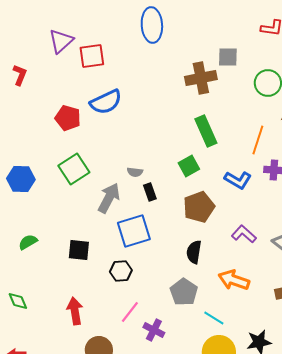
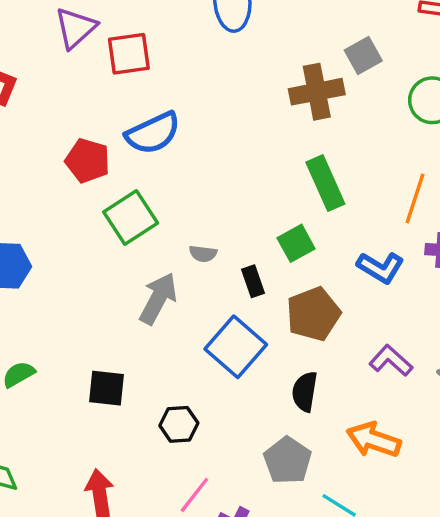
gray square: (228, 57) -> (363, 55), turned -30
green square: (74, 169) -> (131, 217), moved
black rectangle: (150, 192) -> (253, 281), moved
blue square: (134, 231) -> (236, 347), moved, turned -32

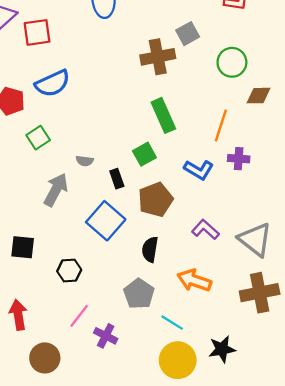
green square: (131, 217) -> (38, 138), size x0.7

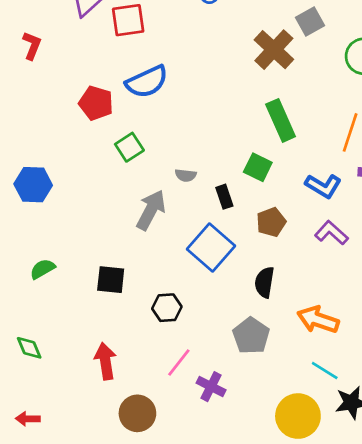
brown cross: (158, 57) -> (274, 50), turned -36
green square: (144, 154) -> (258, 167), turned -35
brown pentagon: (156, 200) -> (271, 222), size x0.7
purple L-shape: (205, 230) -> (331, 233), moved
cyan line: (172, 323) -> (325, 371), moved

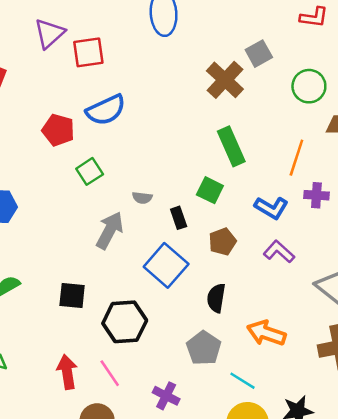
black hexagon: (167, 308) -> (125, 322), size x1.6
pink line: (179, 363) -> (110, 373), moved, turned -72
cyan line: (325, 371) -> (243, 381), moved

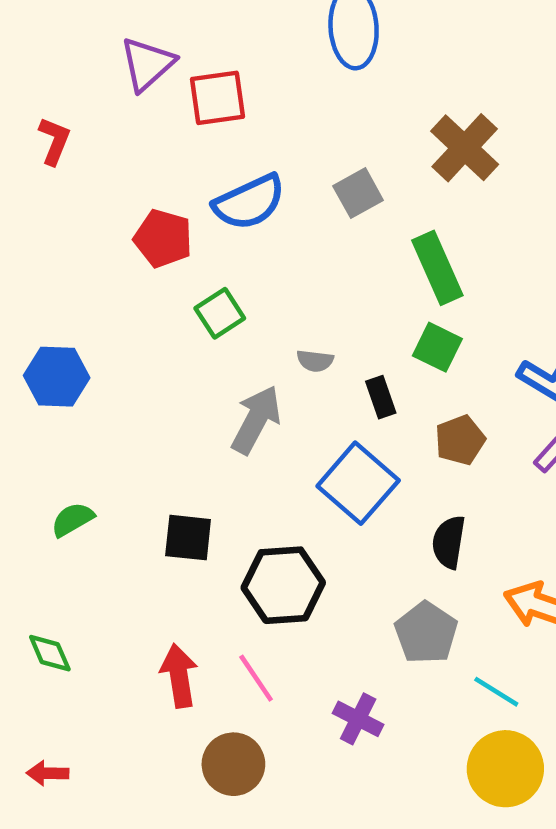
gray square: (259, 54) -> (358, 193), moved
green rectangle: (231, 146) -> (437, 268), moved

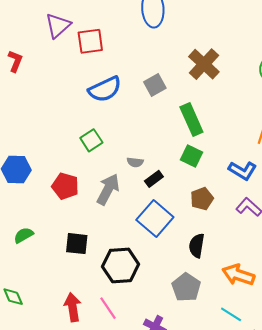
red pentagon: (163, 238) -> (65, 186), moved
black rectangle: (381, 397) -> (154, 179), moved, turned 72
cyan line: (496, 692) -> (231, 314), moved

